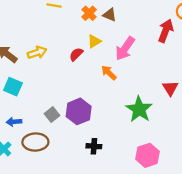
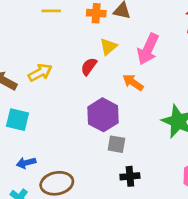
orange cross: (89, 13) -> (96, 13), turned -32
purple hexagon: (79, 111) -> (103, 115), moved
gray square: (52, 115) -> (116, 144), moved, turned -32

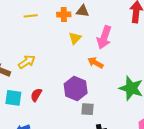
red semicircle: (89, 66) -> (36, 95), moved

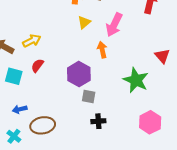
orange arrow: (95, 63) -> (102, 50), turned 42
red semicircle: (36, 95) -> (37, 66), moved

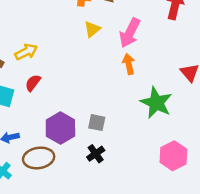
orange arrow: (102, 50) -> (129, 64), moved
purple hexagon: (79, 74) -> (60, 128), moved
black cross: (98, 121) -> (96, 154), moved, turned -32

